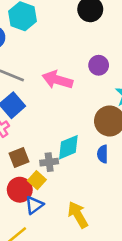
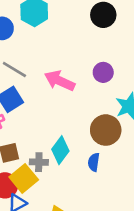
cyan diamond: (68, 147) -> (60, 150), turned -40
yellow square: (37, 180) -> (24, 178), size x1.5

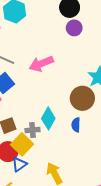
purple circle: (103, 72) -> (74, 28), moved
pink arrow: (60, 81) -> (41, 64), turned -40

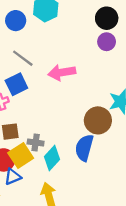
cyan diamond: (48, 118) -> (52, 158), moved
blue semicircle: (76, 125) -> (84, 148), size x1.6

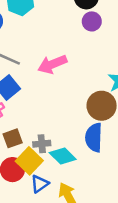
cyan diamond: (52, 158) -> (63, 156), turned -75
blue triangle: (13, 177) -> (40, 184), moved

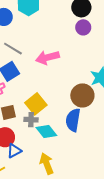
yellow square: (29, 161) -> (36, 104), moved
blue triangle: (40, 184) -> (14, 151), moved

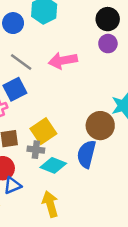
pink arrow: (48, 57) -> (63, 60), moved
cyan diamond: (46, 132) -> (53, 165), turned -35

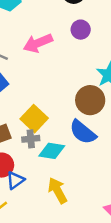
purple circle: (108, 44) -> (81, 30), moved
blue semicircle: (86, 154) -> (83, 132), turned -52

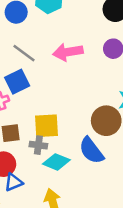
yellow square: (34, 119) -> (46, 126), turned 30

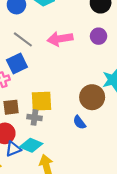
blue semicircle: (91, 151) -> (79, 122), size x0.6
cyan diamond: (56, 162) -> (31, 145), moved

